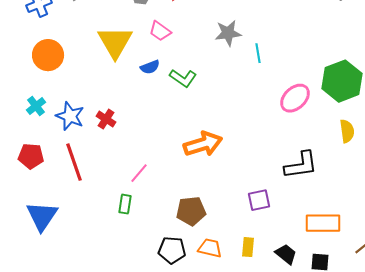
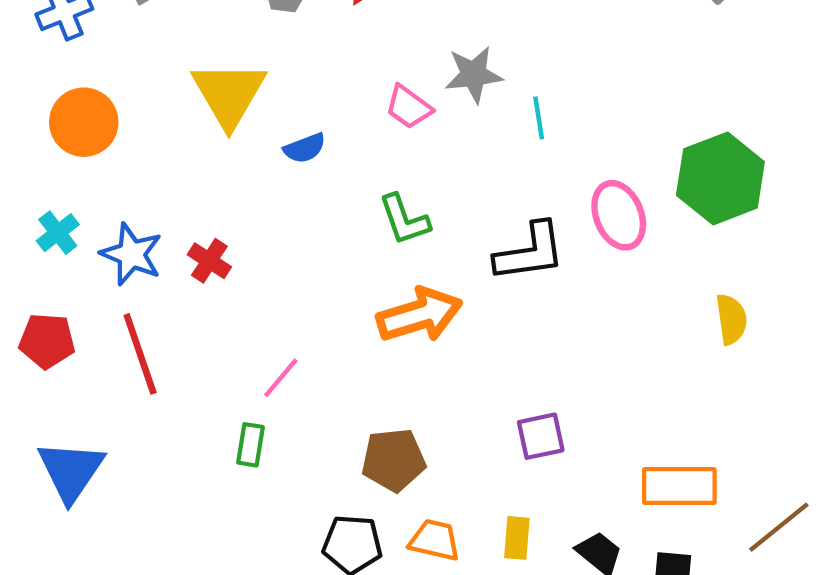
pink trapezoid: (160, 31) -> (409, 107), moved
green L-shape: (183, 78) -> (404, 220), moved, turned 36
pink ellipse: (295, 98) -> (619, 215), turned -68
yellow semicircle: (347, 131) -> (731, 319), moved
black L-shape: (301, 165) -> (530, 252), moved

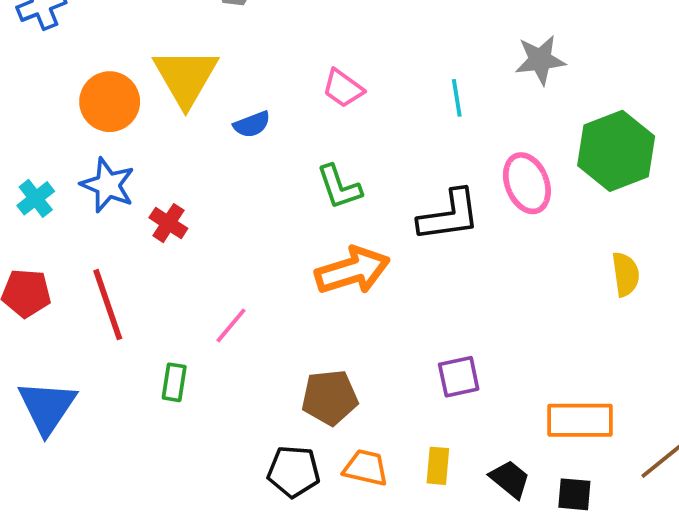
gray star: (474, 75) -> (540, 60), moved
orange circle: (84, 122) -> (110, 102), moved
blue star: (131, 254) -> (108, 185), moved
green rectangle: (251, 445) -> (174, 382), moved

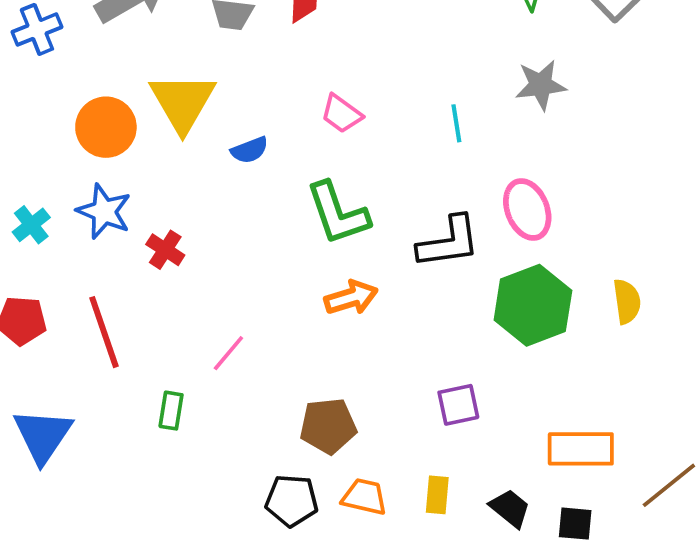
green hexagon: (616, 151) -> (533, 305), moved
green L-shape: (339, 187) -> (338, 213), size x1.4
orange arrow: (352, 270) -> (351, 298), size x0.7

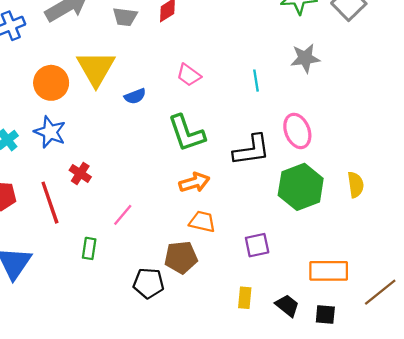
red cross: (165, 250) -> (80, 173), moved
orange trapezoid: (364, 497) -> (202, 222), moved
black pentagon: (292, 501) -> (148, 283), moved

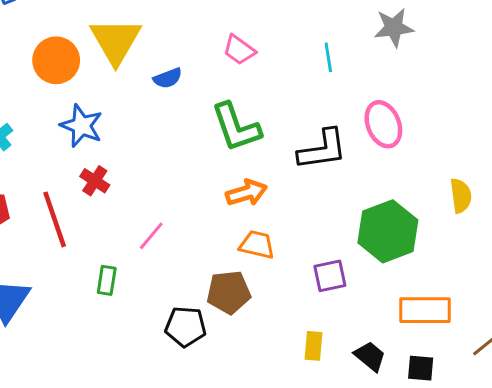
blue star: (50, 132) -> (81, 126), moved
green hexagon: (301, 187) -> (388, 231), moved

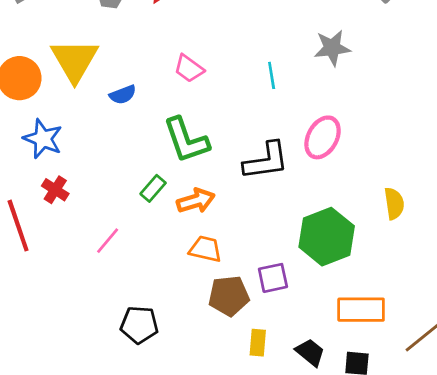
pink ellipse: (383, 124) -> (323, 137), turned 51
green rectangle: (107, 280) -> (153, 188), moved, turned 32
brown pentagon: (229, 292) -> (229, 296), moved

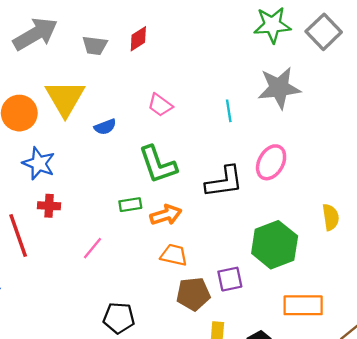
gray star: (332, 48) -> (279, 88), size x1.4
green rectangle: (153, 188) -> (130, 205), turned 40
red cross: (55, 190) -> (49, 206), turned -30

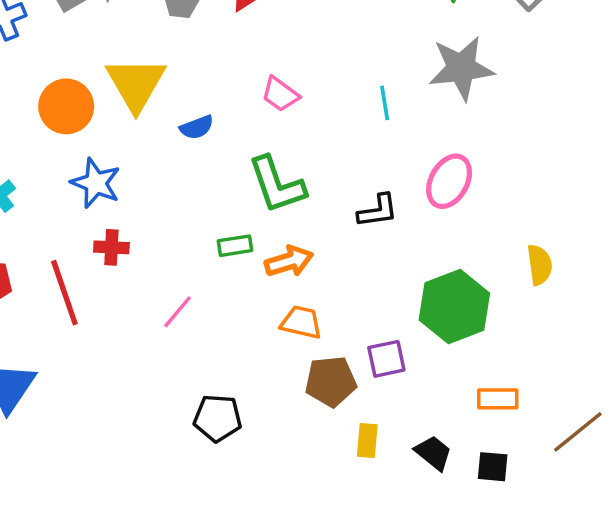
black L-shape: (224, 182) -> (378, 211), size x0.7
orange rectangle: (303, 305) -> (498, 399), size x0.7

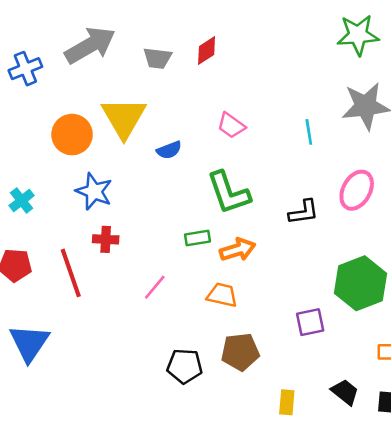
orange trapezoid: (301, 322) -> (222, 295), moved
brown pentagon: (331, 381) -> (240, 352), moved
yellow rectangle: (367, 441) -> (287, 402), moved

